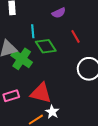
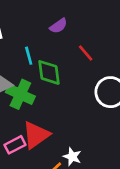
green diamond: (46, 46) -> (49, 72), turned 35
red triangle: (41, 93) -> (36, 135), moved, turned -40

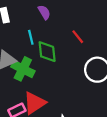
purple semicircle: (58, 26) -> (44, 12), moved, turned -88

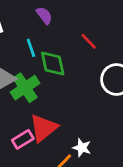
green cross: (23, 69) -> (25, 88), turned 35

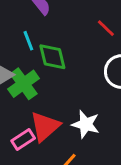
red line: (89, 41) -> (106, 28), moved
white star: (82, 148) -> (86, 124), moved, size x1.4

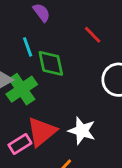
red line: (106, 28) -> (93, 35), moved

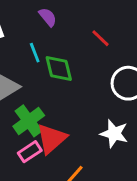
green cross: (22, 89) -> (29, 121), moved
white star: (82, 131) -> (114, 134), moved

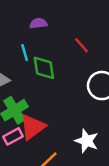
purple semicircle: (48, 17) -> (38, 23), turned -63
white star: (114, 134) -> (87, 141), moved

